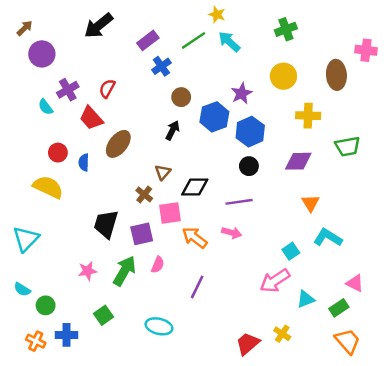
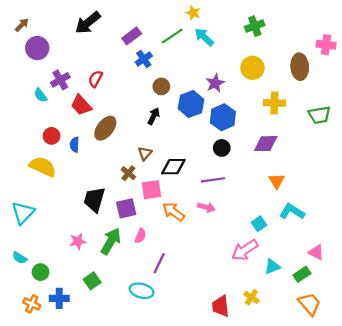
green trapezoid: (348, 146) -> (319, 115), moved
purple line: (197, 287) -> (159, 263), moved
red trapezoid: (248, 344) -> (221, 306), turned -55

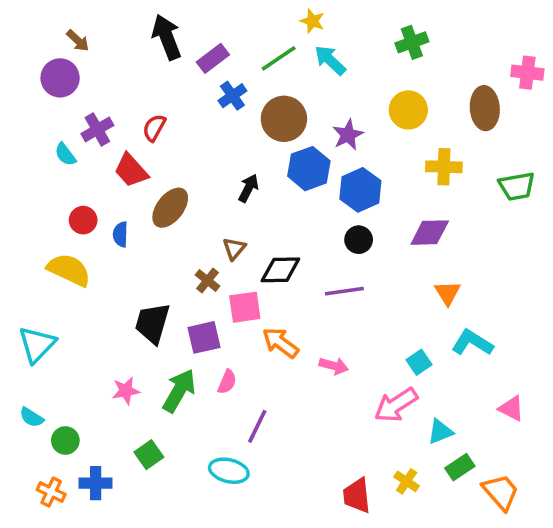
black arrow: (88, 23) -> (167, 37), moved, turned 108
brown arrow: (22, 25) -> (78, 41), moved, turned 88
brown circle: (161, 86) -> (284, 119), moved, size x1.6
pink arrow: (206, 207) -> (334, 366), moved
green rectangle: (302, 274) -> (460, 467), moved

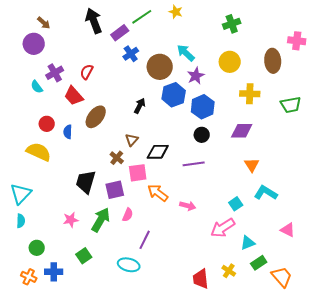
green line: (279, 58) -> (142, 17), moved
cyan arrow: (330, 60) -> (186, 53), moved
cyan semicircle: (32, 417) -> (21, 221), moved, turned -120

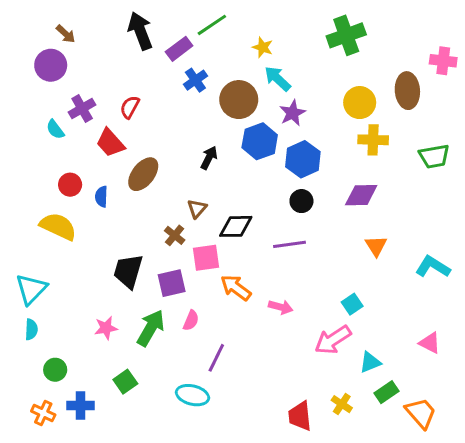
yellow star: (176, 12) -> (263, 47), moved
green cross: (232, 24) -> (346, 35), size x1.4
yellow circle: (230, 62) -> (360, 103), moved
cyan L-shape: (266, 193) -> (433, 267), moved

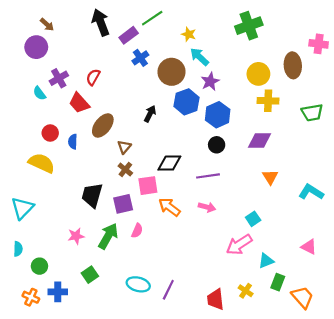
brown triangle: (197, 209) -> (124, 147), moved
pink arrow: (281, 307) -> (207, 207), moved
cyan semicircle: (31, 329) -> (18, 249), moved
purple line: (216, 358) -> (168, 290), moved
green rectangle: (387, 392) -> (278, 282), turned -35

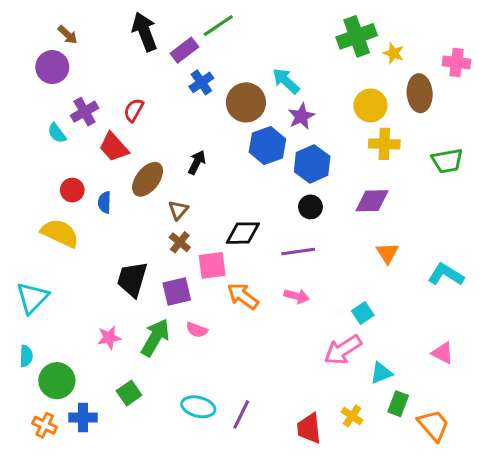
yellow star: (189, 34) -> (394, 53), moved
black arrow: (150, 114) -> (197, 162), moved
pink semicircle: (137, 231) -> (197, 330), turned 88
green circle: (39, 266) -> (57, 381), size x1.5

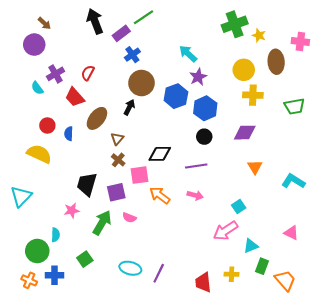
brown circle: (246, 102) -> (141, 83), moved
pink star: (109, 338) -> (72, 211), moved
cyan semicircle: (26, 356) -> (55, 235), moved
yellow cross: (352, 416) -> (232, 274), turned -32

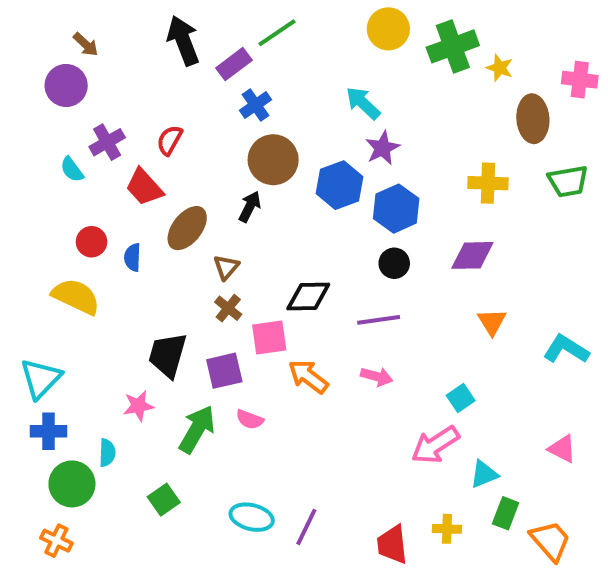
yellow circle: (244, 70) -> (388, 29), moved
green trapezoid: (294, 106) -> (568, 181), moved
blue cross: (54, 275) -> (49, 431), moved

